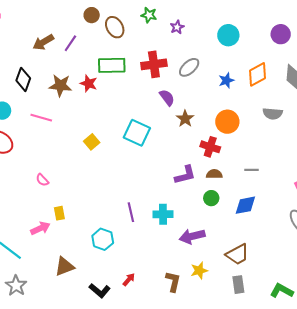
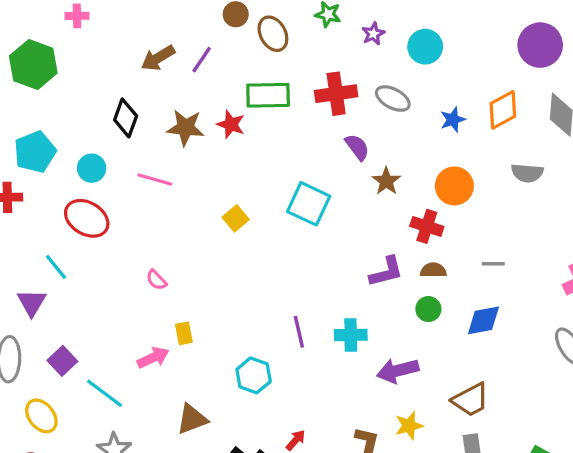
purple circle: (281, 34) -> (540, 45), size x1.4
cyan circle: (228, 35) -> (425, 47), moved
gray ellipse: (189, 67) -> (393, 99), turned 70

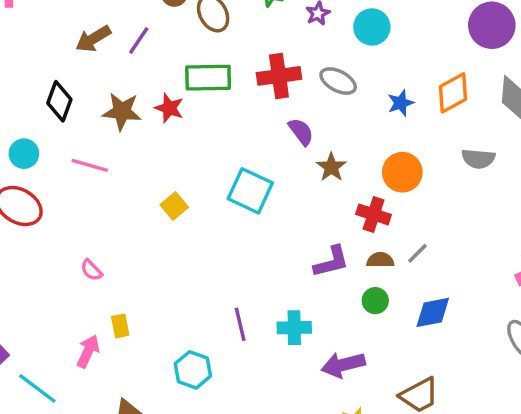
gray line: (493, 264) -> (417, 253), moved, turned -45
pink arrow: (153, 358) -> (88, 351), turned -40

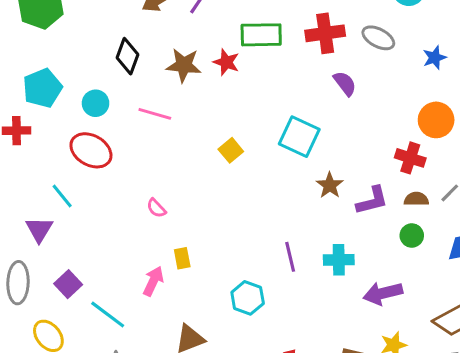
brown star: (331, 167) -> (330, 185), moved

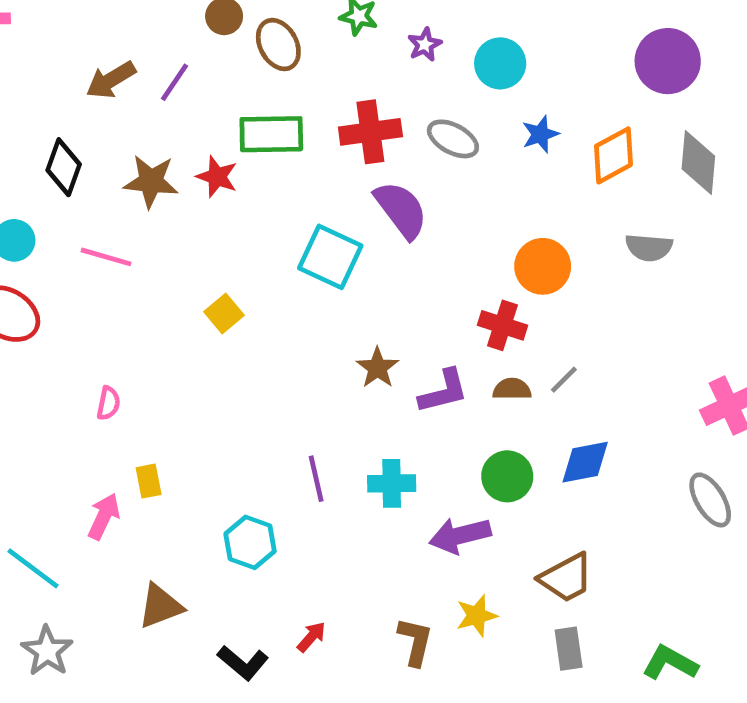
blue star: (435, 58) -> (540, 134), moved
purple semicircle: (345, 83) -> (401, 210), size x1.5
cyan square: (299, 137) -> (330, 257), moved
pink semicircle: (156, 208) -> (108, 403), turned -125
green circle: (412, 236) -> (507, 476), moved, size x1.4

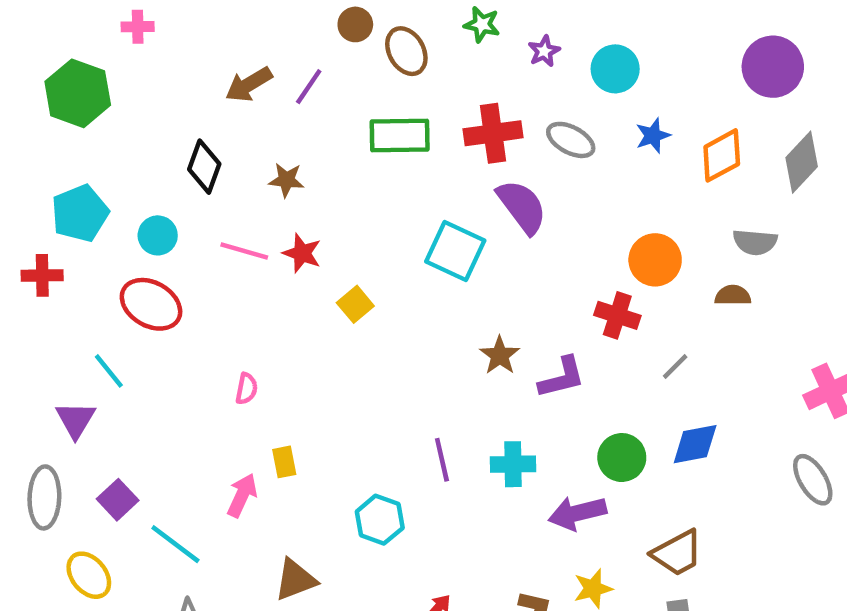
gray diamond: (698, 163) -> (802, 162), turned 38
red star: (217, 177) -> (302, 253), moved
brown star: (151, 181) -> (286, 180), size x0.7
brown semicircle: (512, 389) -> (733, 295), moved

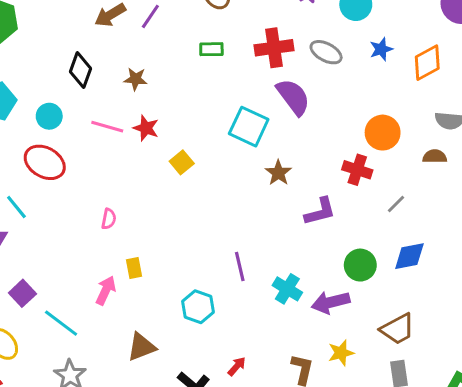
green rectangle: (400, 136) -> (211, 49), size x0.6
brown star: (500, 355) -> (278, 173), moved
cyan cross: (513, 464) -> (287, 289), moved, turned 32

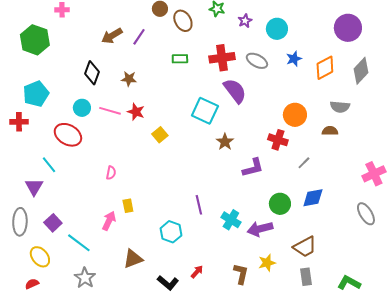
cyan circle: (49, 116) -> (82, 108), moved

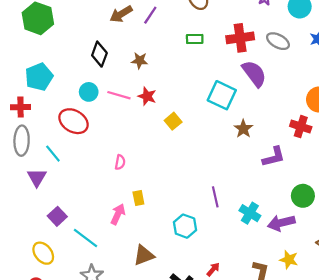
gray ellipse: (20, 222) -> (22, 141), moved
yellow star: (267, 263) -> (289, 260), turned 30

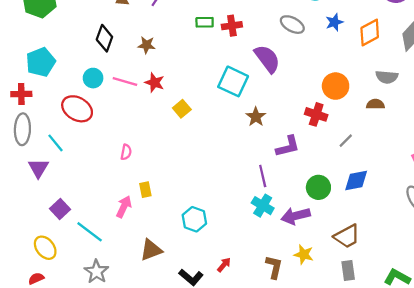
red cross: (240, 38) -> (232, 26), moved, size x0.7
purple line: (215, 197) -> (263, 176), moved

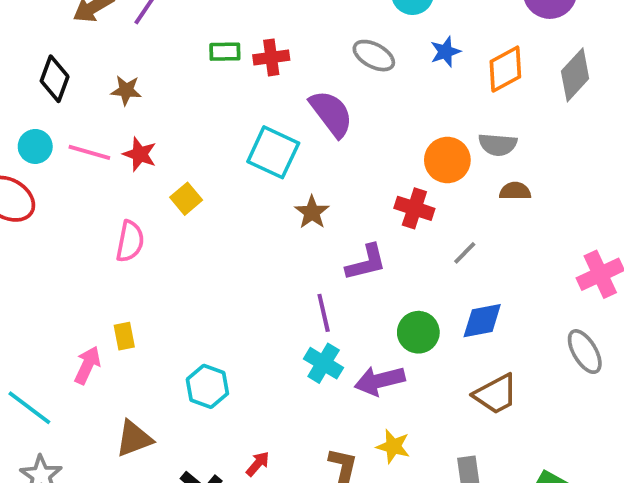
gray semicircle: (387, 77) -> (498, 145), moved
pink semicircle: (126, 152) -> (130, 241), moved, size x1.5
brown trapezoid: (347, 236) -> (496, 394), moved

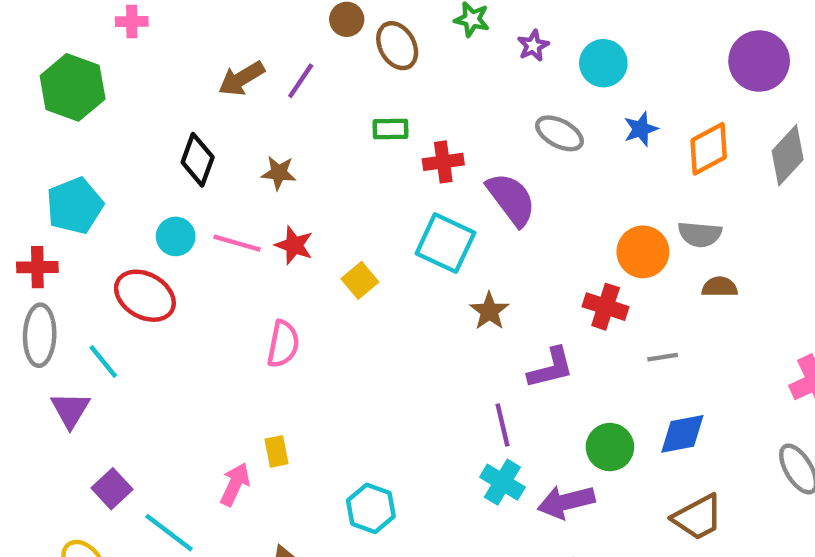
red cross: (271, 57) -> (443, 162), moved
yellow square: (186, 199) -> (360, 280), moved
gray line: (465, 253) -> (663, 357), turned 36

